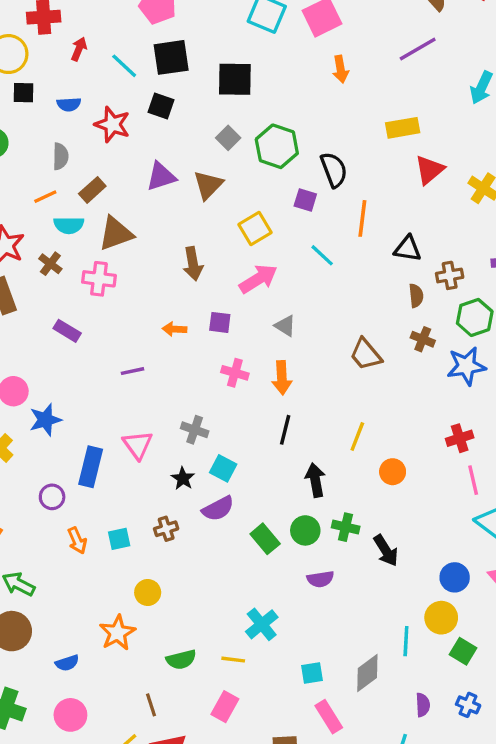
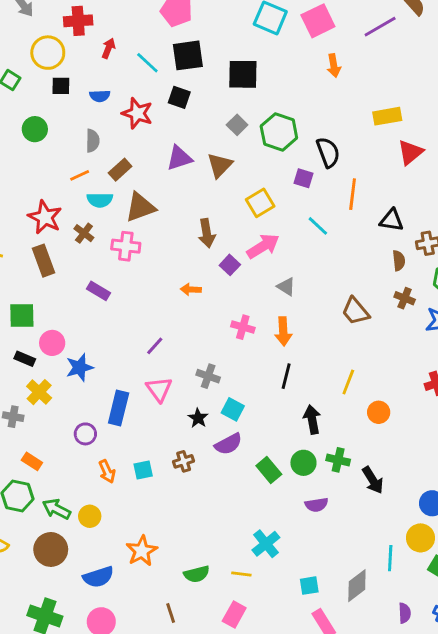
purple line: (418, 49) -> (380, 27), moved
purple square: (220, 322) -> (230, 265), moved, turned 36
purple line: (133, 371) -> (155, 346), moved, turned -36
yellow circle: (148, 592) -> (90, 516), moved
blue semicircle: (67, 663) -> (98, 577), size x1.5

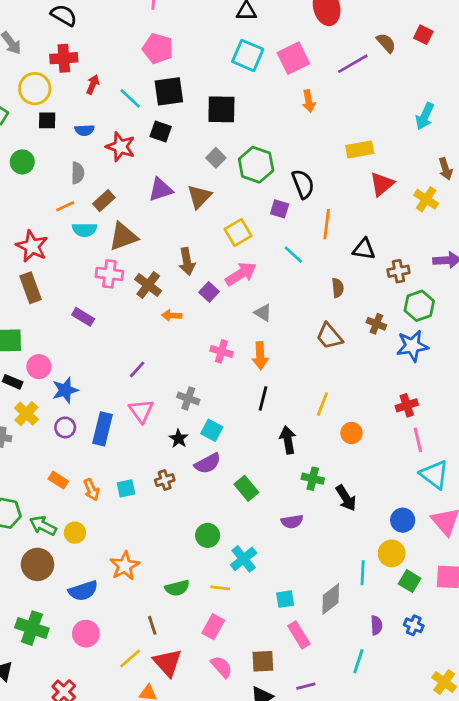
brown cross: (84, 233) -> (148, 285), moved, size x1.4
brown semicircle: (399, 261) -> (338, 288), moved
purple circle: (85, 434) -> (65, 427), moved
orange rectangle: (32, 461) -> (58, 480), moved
green circle: (303, 463) -> (208, 535), moved

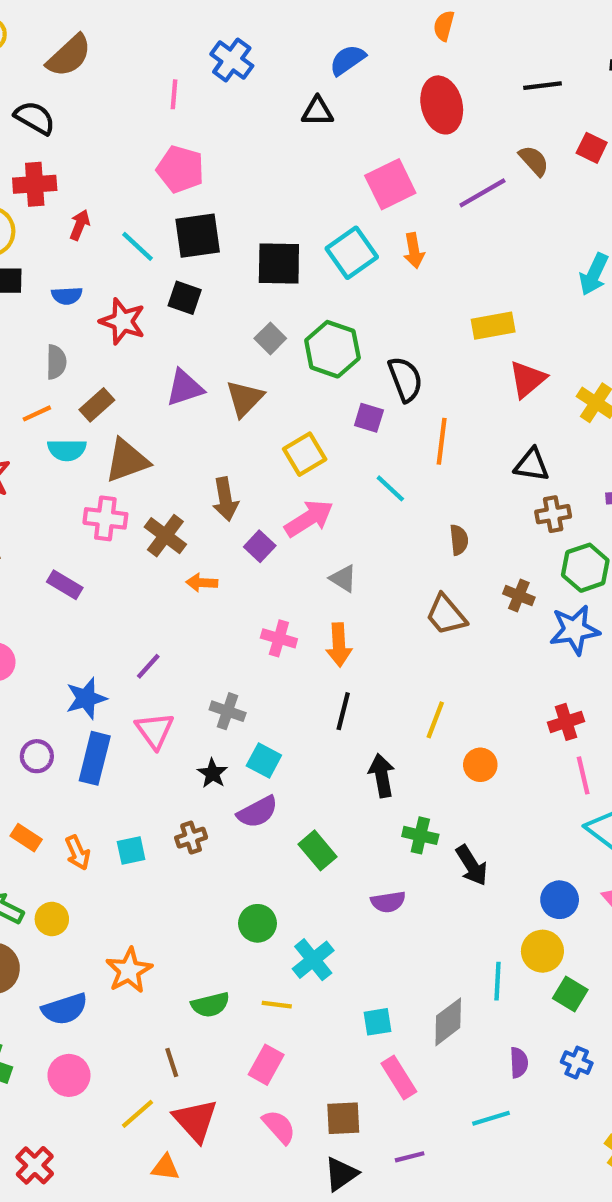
cyan square: (248, 55) -> (352, 253), moved, turned 32
black triangle: (364, 249) -> (532, 465), moved
blue star: (65, 390) -> (86, 698), moved
cyan line: (358, 661) -> (491, 1118), turned 55

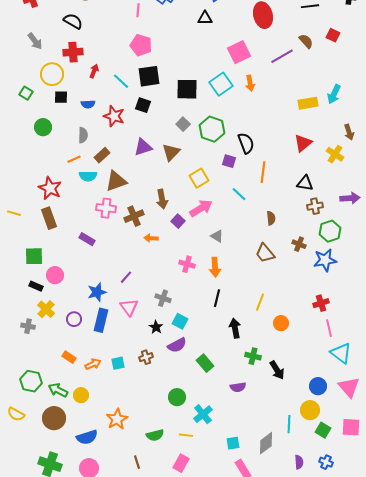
yellow rectangle: (493, 326) -> (308, 103), moved
brown cross: (165, 536) -> (134, 216), turned 30
orange arrow: (78, 853) -> (93, 364), turned -91

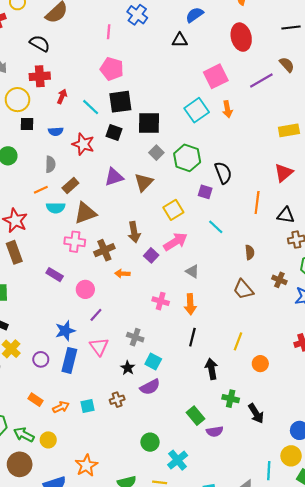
black square: (187, 89) -> (149, 123), moved
orange line: (263, 172) -> (257, 202), moved
pink circle: (55, 275) -> (85, 289), moved
green rectangle: (205, 363) -> (196, 416), moved

